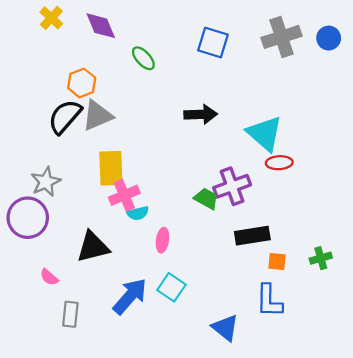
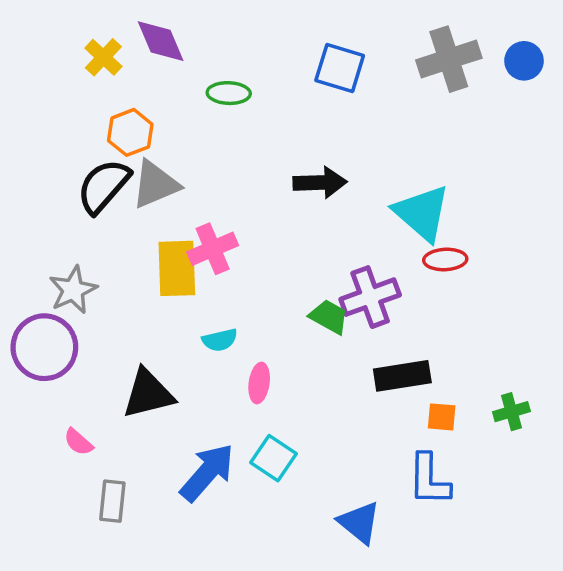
yellow cross: (51, 18) -> (103, 57), moved
green ellipse: (143, 58) -> (229, 93), turned -45
pink cross: (124, 195) -> (213, 249), moved

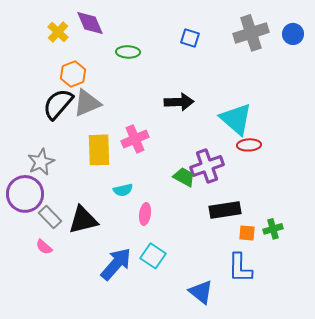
blue square: (340, 68) -> (190, 38), size x0.7
pink cross: (213, 249) -> (135, 139), moved
green cross: (511, 412) -> (273, 229), moved
gray rectangle: (112, 501) -> (50, 217), moved, turned -50

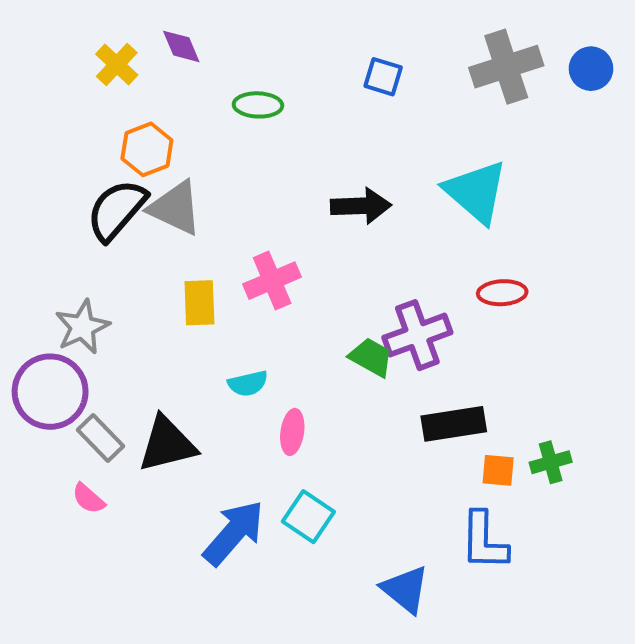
purple diamond: (90, 23) -> (181, 46), size x0.7
gray triangle: (87, 103) -> (175, 208), turned 48
cyan triangle: (236, 119) -> (476, 192), moved
yellow rectangle: (99, 150) -> (199, 303), size x0.7

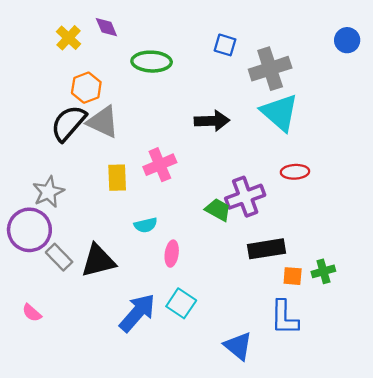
gray cross: (506, 67) -> (270, 69), moved
green ellipse: (258, 105) -> (152, 62), size x1.4
pink semicircle: (88, 499) -> (32, 313), moved

